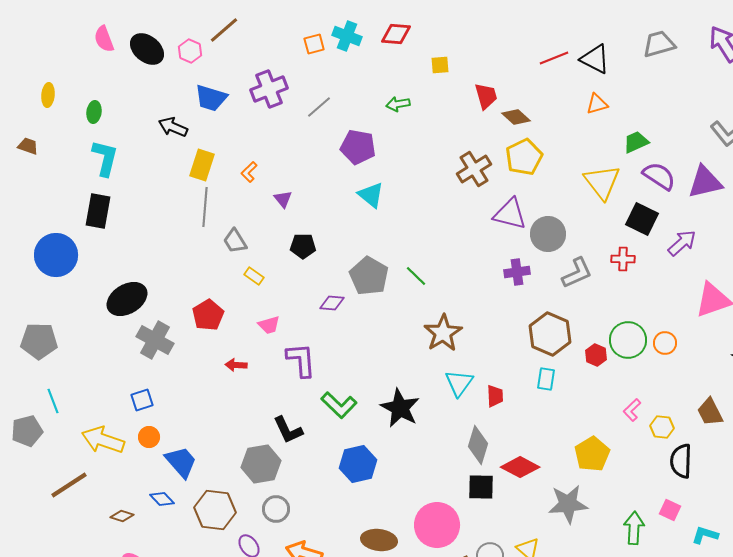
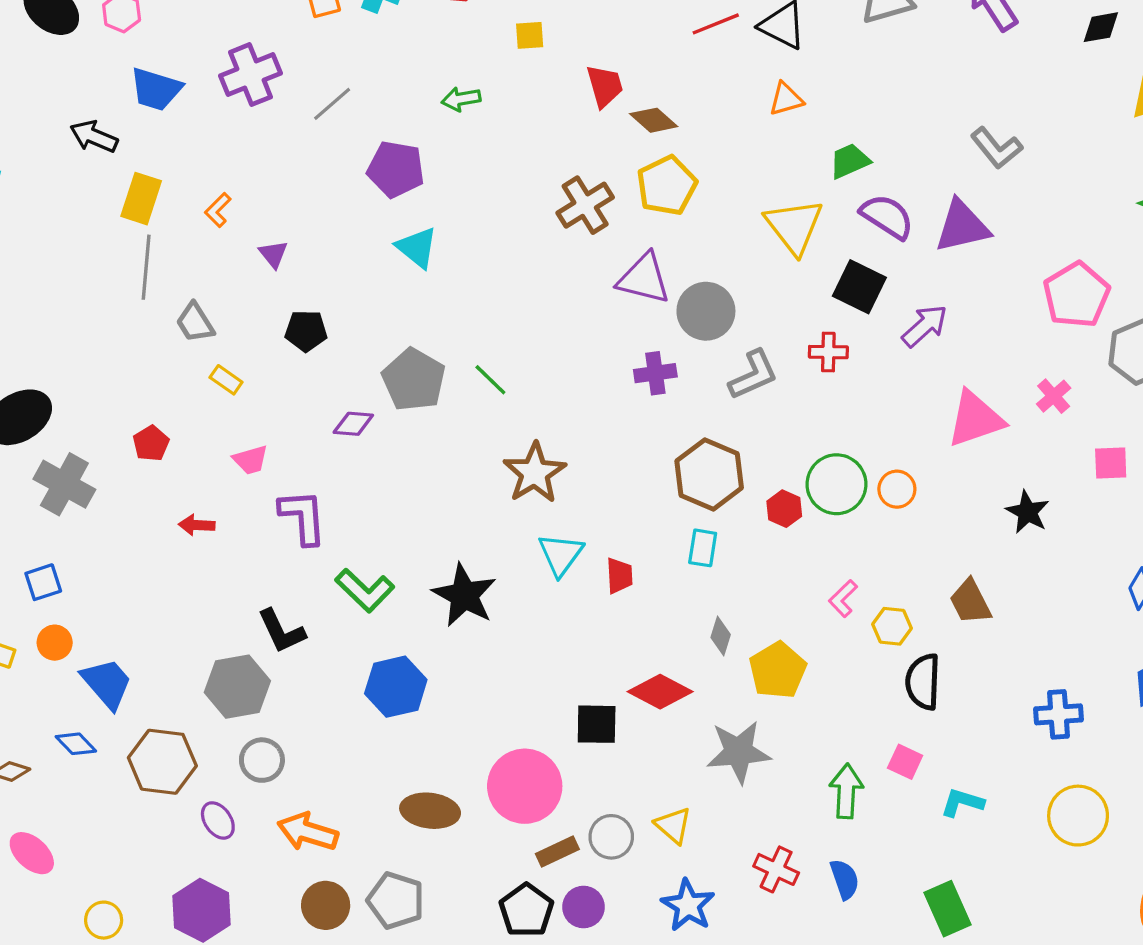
red pentagon: (208, 315) -> (151, 443), size x0.7
gray diamond: (478, 445) -> (721, 636), moved, size x0.6

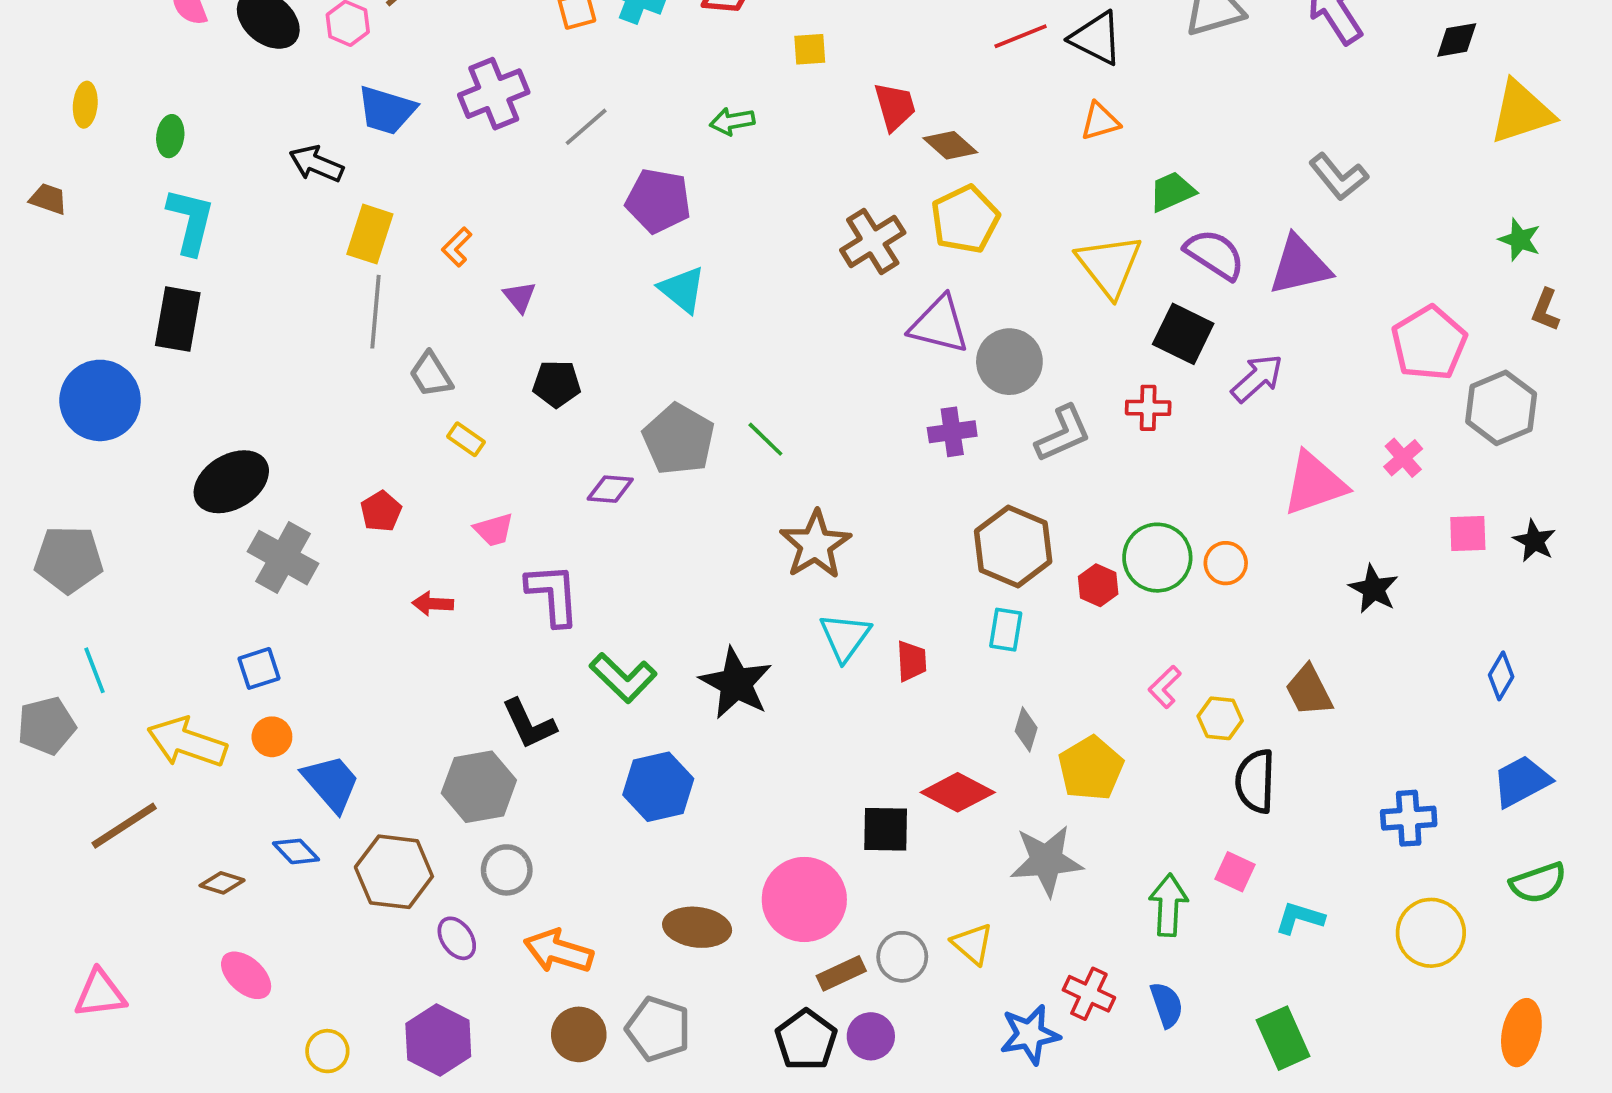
blue star: (688, 905) -> (1030, 1034), moved, turned 30

